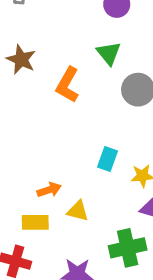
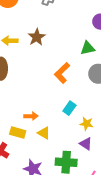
green triangle: (109, 53) -> (88, 48), turned 42
orange L-shape: (67, 85) -> (62, 73), moved

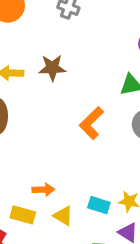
brown star: (37, 37) -> (52, 68), turned 30
cyan rectangle: (69, 108) -> (99, 205), moved, turned 72

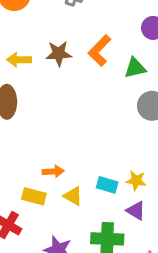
orange L-shape: (91, 123) -> (100, 51), moved

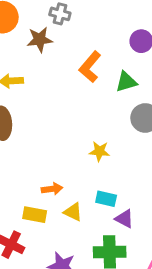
brown star: (59, 54) -> (40, 39), moved
yellow star: (136, 181) -> (99, 151), moved
purple triangle: (136, 211) -> (124, 219), moved

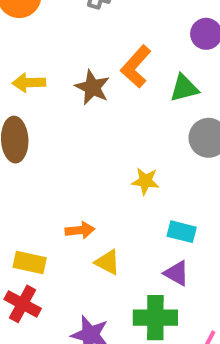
brown star: (40, 39) -> (92, 87), moved, turned 30
cyan rectangle: (106, 199) -> (182, 232), moved
yellow rectangle: (35, 215) -> (30, 262), moved

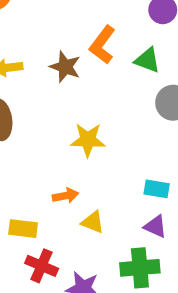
green triangle: (184, 88) -> (147, 60), turned 40
yellow star: (145, 181) -> (88, 140), moved, size x1.4
red cross: (23, 304) -> (42, 266), moved

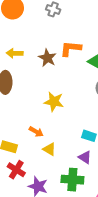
orange L-shape: (102, 45) -> (71, 49), turned 50
orange arrow: (65, 196) -> (36, 132), turned 32

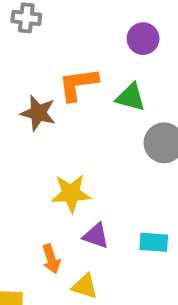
orange arrow: (36, 132) -> (51, 259), turned 56
purple triangle: (85, 157) -> (96, 236), moved

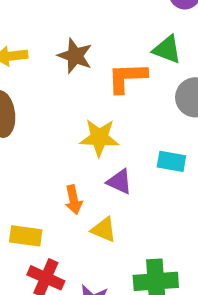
orange L-shape: (78, 84) -> (127, 78), moved
cyan rectangle: (154, 242) -> (171, 161), moved

